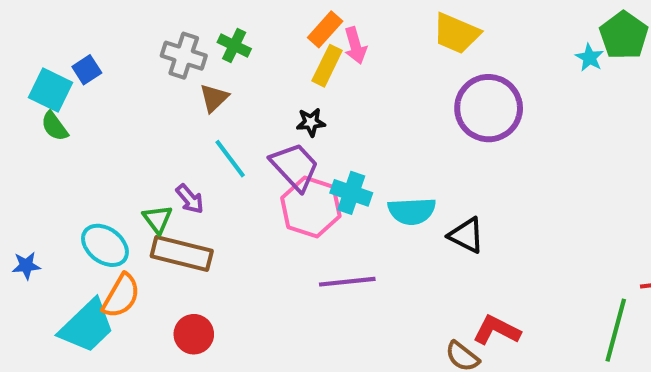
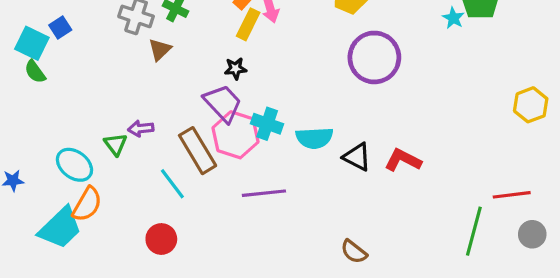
cyan line: (230, 159) -> (172, 184), moved
purple arrow: (190, 199) -> (141, 129), turned 125
brown rectangle: (182, 253) -> (198, 151), moved, turned 45
red L-shape: (497, 330) -> (403, 160), moved
red circle: (194, 334) -> (161, 239), moved

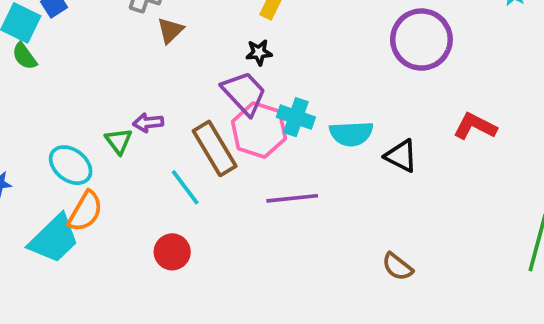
red L-shape: (403, 160) -> (475, 126), moved

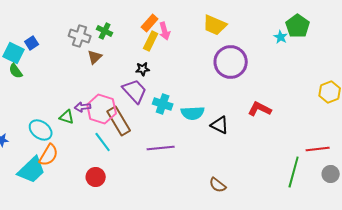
pink hexagon: (259, 130) -> (102, 109), moved
green triangle: (119, 141) -> (67, 117), turned -35

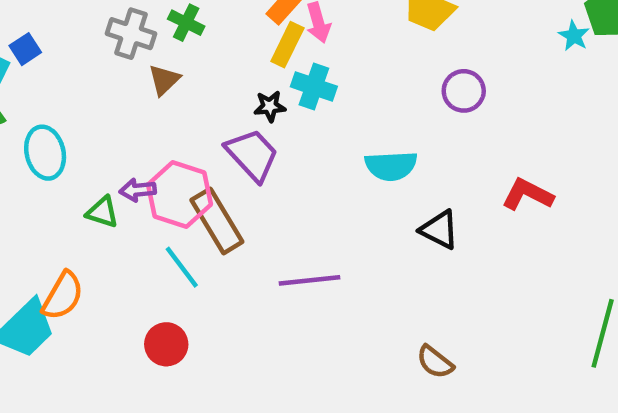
purple circle: (231, 62) -> (464, 91), size x0.6
cyan cross: (163, 104) -> (314, 87), moved
cyan semicircle: (193, 113) -> (391, 166), moved
cyan ellipse: (41, 130) -> (45, 153), moved, turned 40

